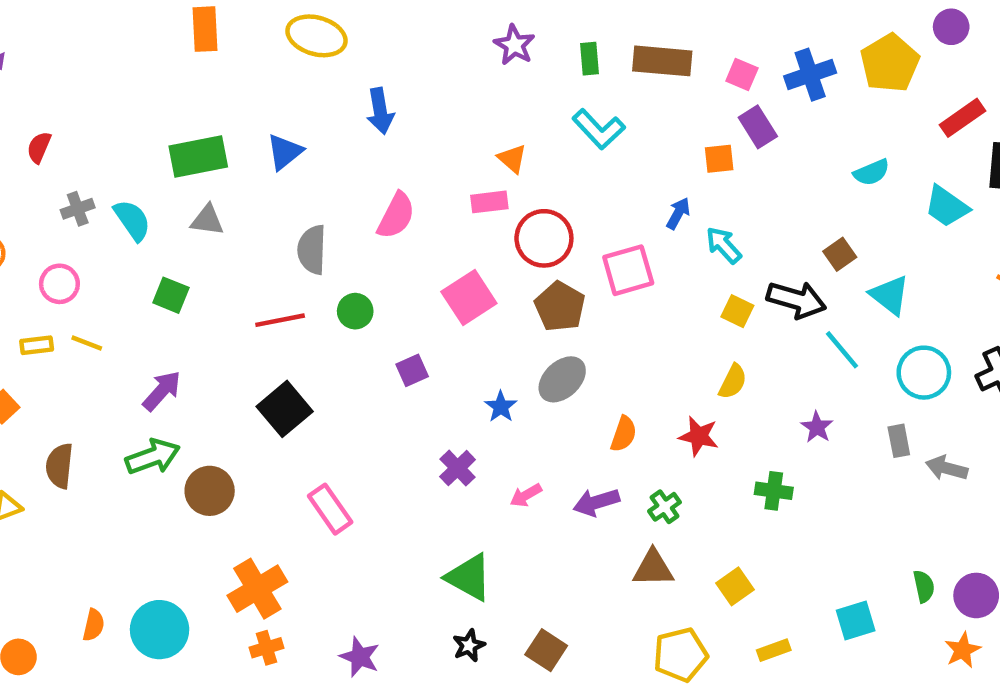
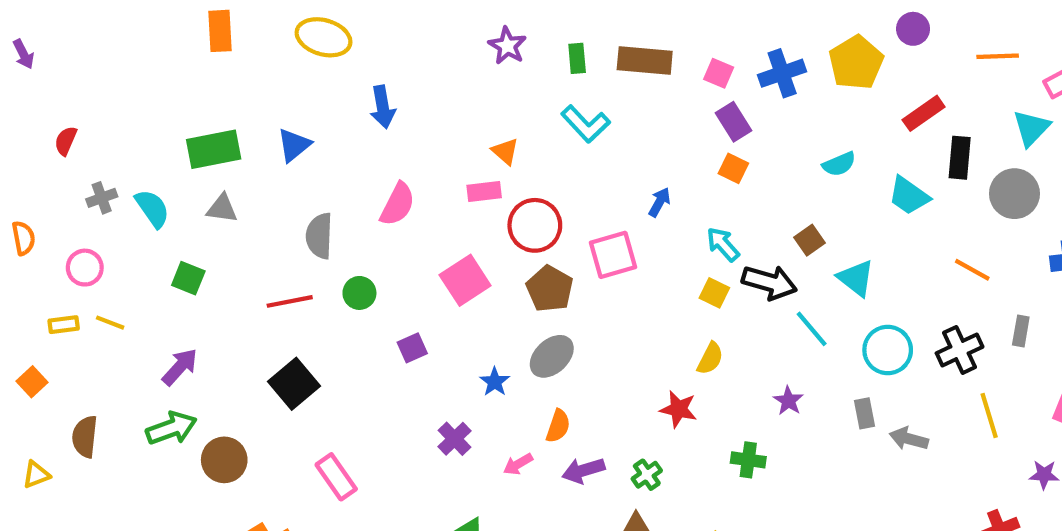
orange square: (719, 159) -> (733, 168), moved, turned 32
cyan arrow: (724, 245) -> (723, 244), moved
orange semicircle: (624, 434) -> (558, 426), moved

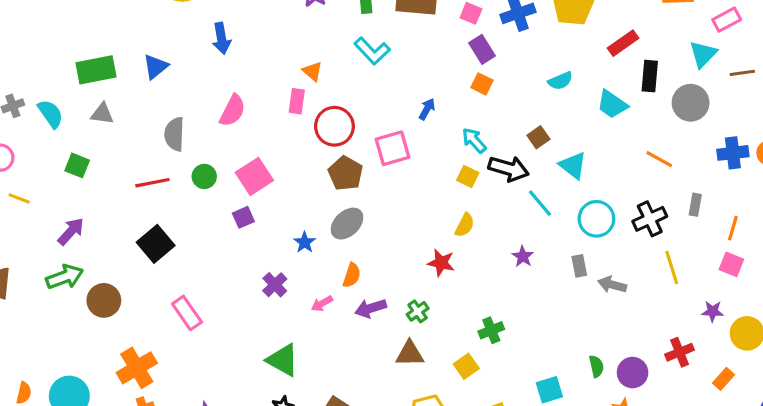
pink rectangle: (484, 192) -> (297, 101), turned -75
pink square: (465, 280) -> (254, 176), moved
green cross: (748, 460) -> (491, 330), moved, turned -30

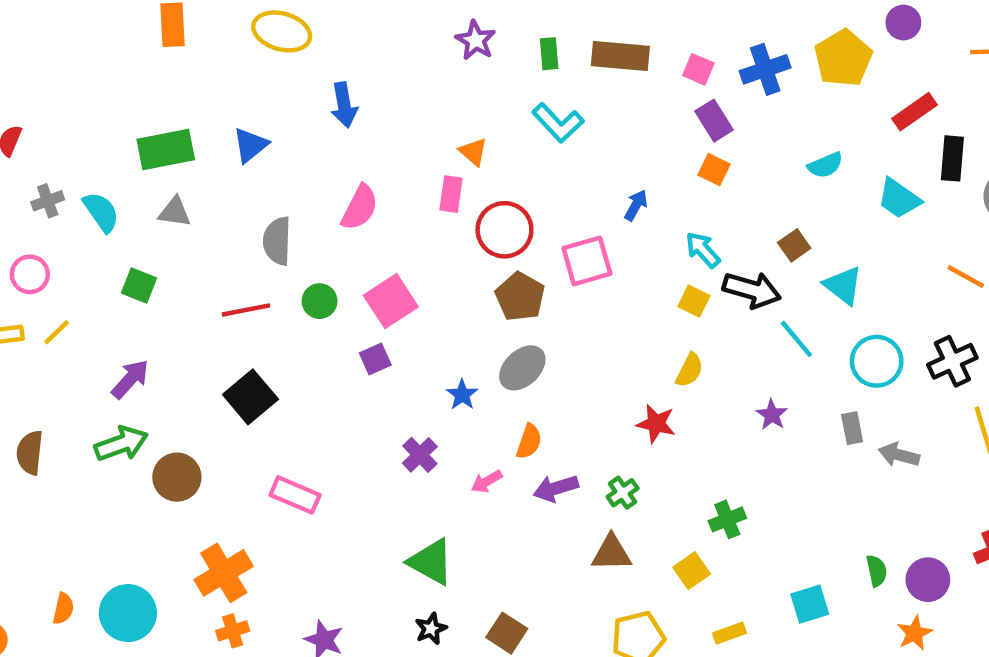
yellow line: (19, 198) -> (57, 332), turned -65
pink rectangle: (187, 313) -> (295, 495), turned -32

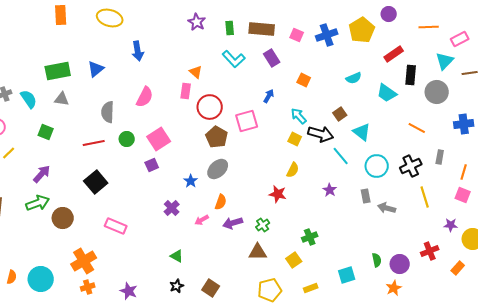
purple rectangle: (714, 121) -> (272, 58), moved
green triangle: (431, 562) -> (177, 256), size x0.6

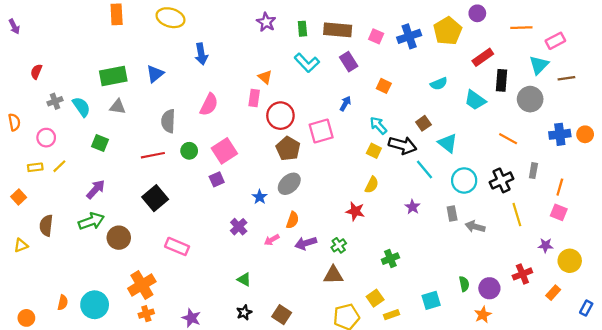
yellow square: (294, 260) -> (375, 298), moved

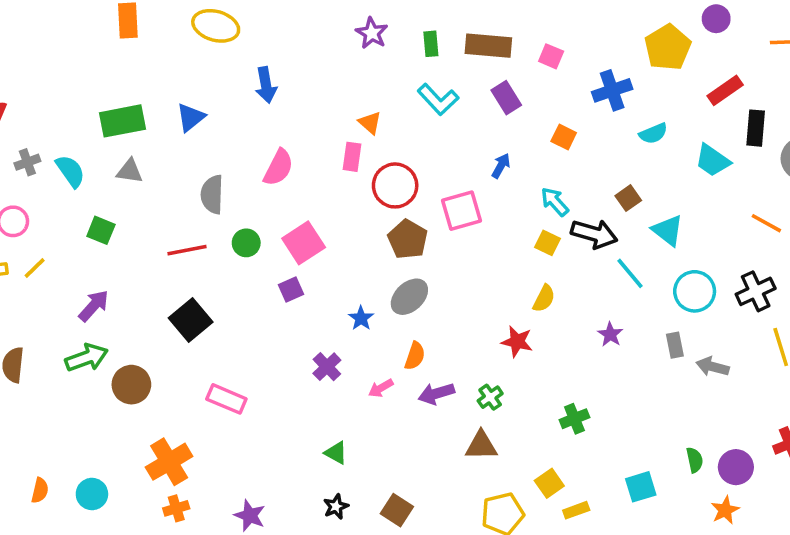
blue cross: (409, 36) -> (612, 90), moved
cyan circle: (95, 305) -> (92, 494), size x0.7

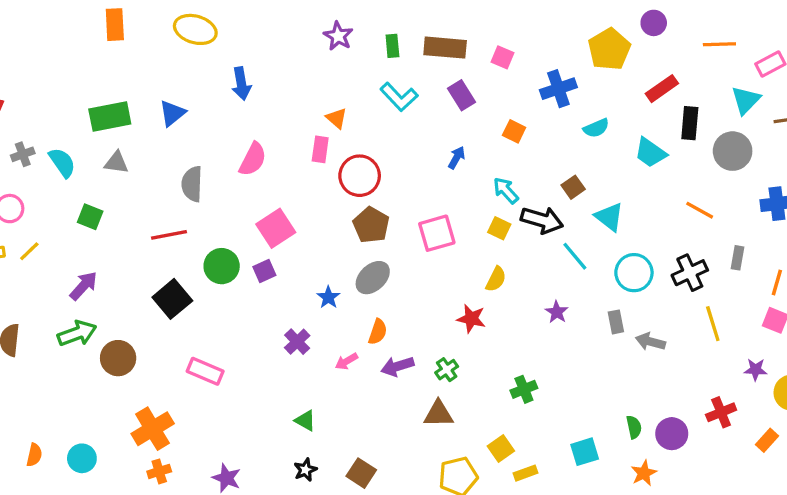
pink square: (461, 211) -> (437, 233), moved
green circle: (246, 243) -> (222, 266), moved, size x1.4
orange star: (725, 510) -> (644, 473), moved

